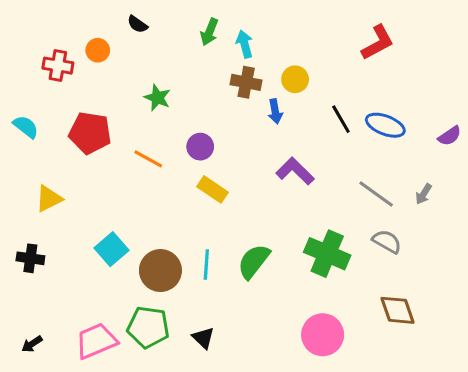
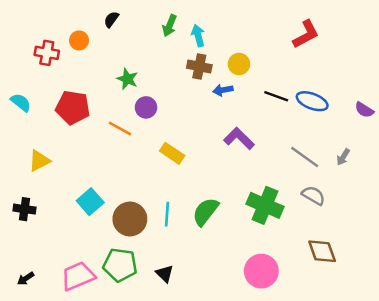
black semicircle: (137, 24) -> (111, 19), turned 91
blue arrow: (275, 111) -> (223, 90), turned 90
black line: (341, 119) -> (276, 96), turned -40
purple semicircle: (450, 136) -> (364, 110), turned 66
purple circle: (200, 147) -> (146, 107), moved

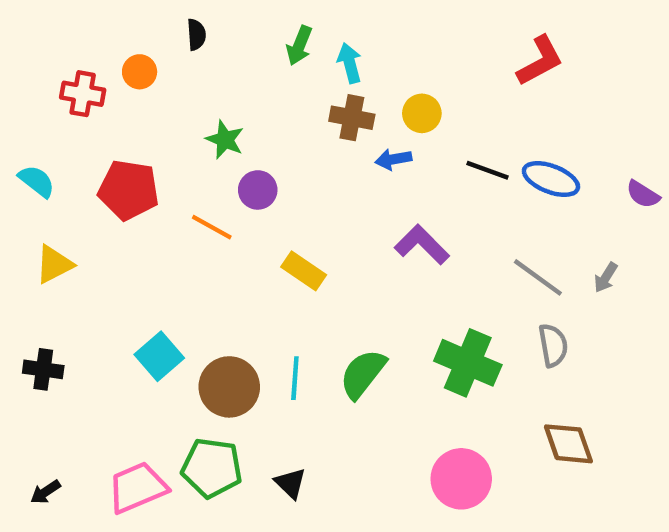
black semicircle: (111, 19) -> (196, 35), turned 140
yellow triangle: (39, 161) -> (54, 264), moved
gray semicircle: (313, 195) -> (553, 345), turned 50

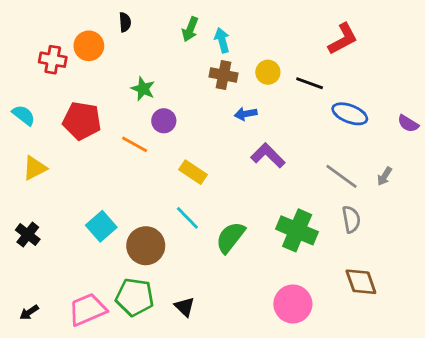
orange circle: (140, 72) -> (89, 46), size x1.4
blue arrow: (393, 159) -> (246, 114), moved
black line: (487, 170) -> (310, 83), moved
black cross: (43, 369) -> (28, 235), turned 30
cyan line: (295, 378) -> (187, 218), moved, turned -48

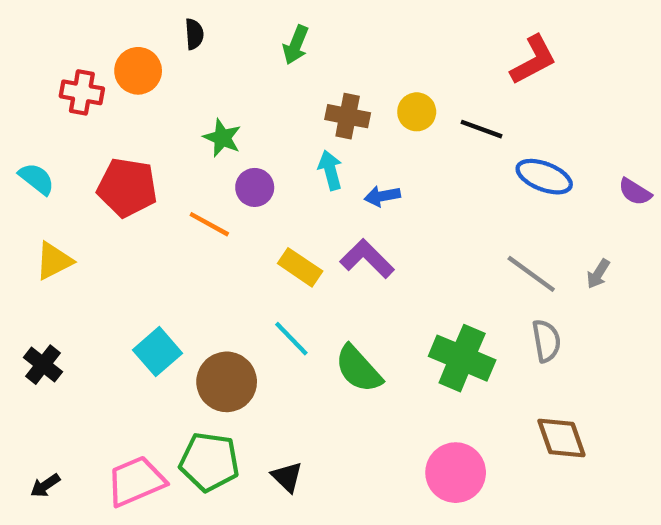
cyan arrow: (222, 40) -> (330, 170), moved
blue arrow: (246, 114) -> (382, 196), moved
purple L-shape: (268, 155) -> (367, 259), moved
green semicircle: (230, 237) -> (358, 369), turned -80

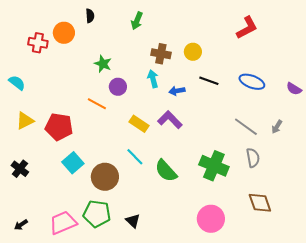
black line: (482, 129) -> (209, 81), moved
red pentagon: (127, 187) -> (59, 127), moved

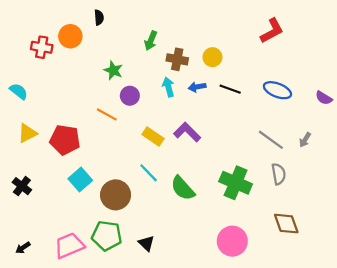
green arrow: (137, 21) -> (151, 41), moved
blue arrow: (177, 91) -> (197, 87), moved

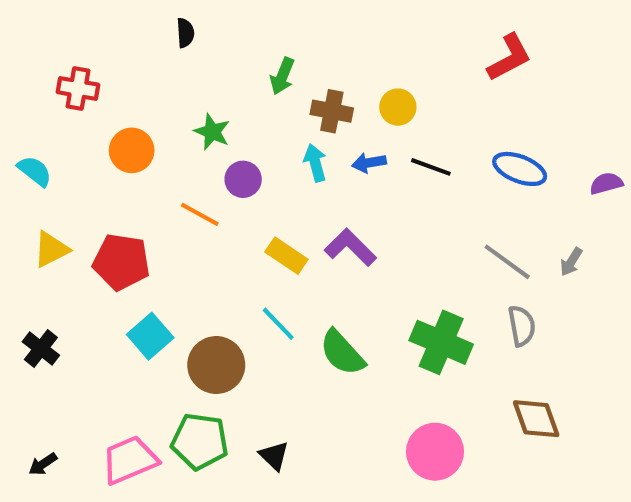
orange circle: (70, 36) -> (132, 150), moved
purple semicircle: (324, 98) -> (606, 183), turned 133

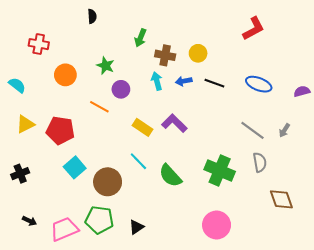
black cross: (41, 349) -> (20, 174), turned 30
brown diamond: (536, 419) -> (281, 199), moved
black triangle: (274, 456) -> (136, 227), turned 42
black arrow: (43, 464) -> (29, 221), moved, turned -120

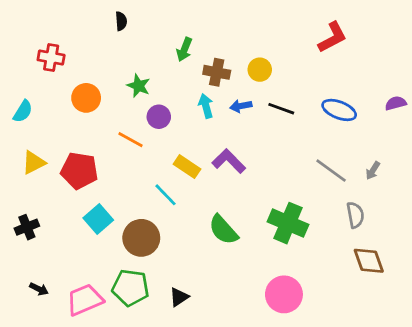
cyan semicircle: (17, 85) -> (23, 111), turned 84
purple semicircle: (302, 91) -> (396, 103), moved
cyan line: (138, 161) -> (165, 195), moved
gray semicircle: (260, 162) -> (355, 215), moved

